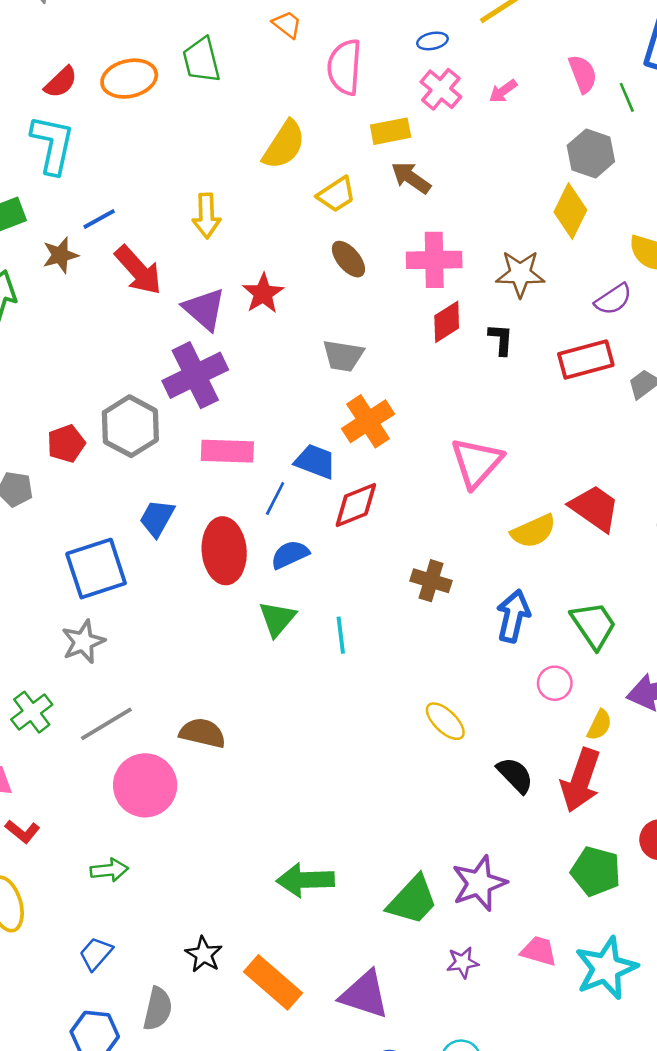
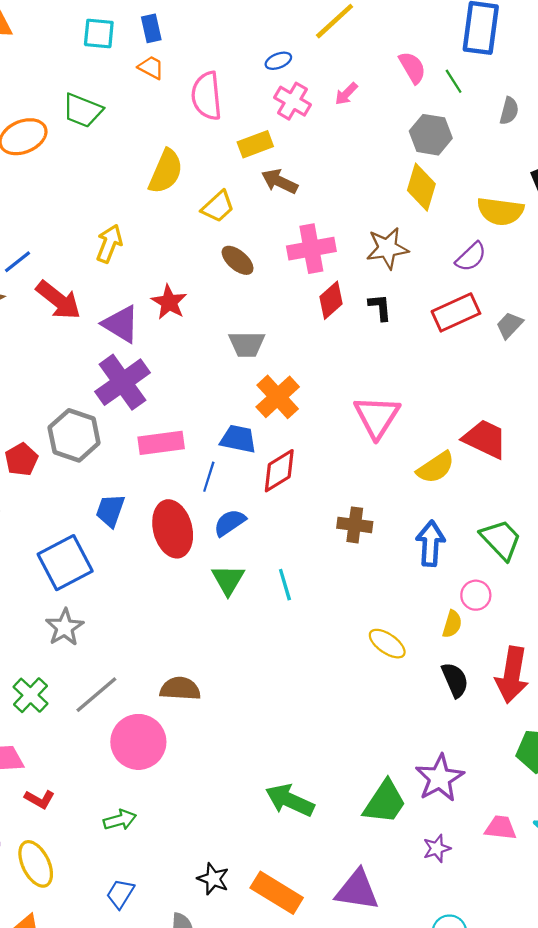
green trapezoid: (201, 60) -> (82, 110), turned -45
yellow arrow: (206, 216) -> (109, 244), turned -147
yellow semicircle: (599, 725) -> (452, 624), moved
black semicircle: (515, 775) -> (455, 680), turned 30
green arrow: (305, 880) -> (290, 800), turned 36

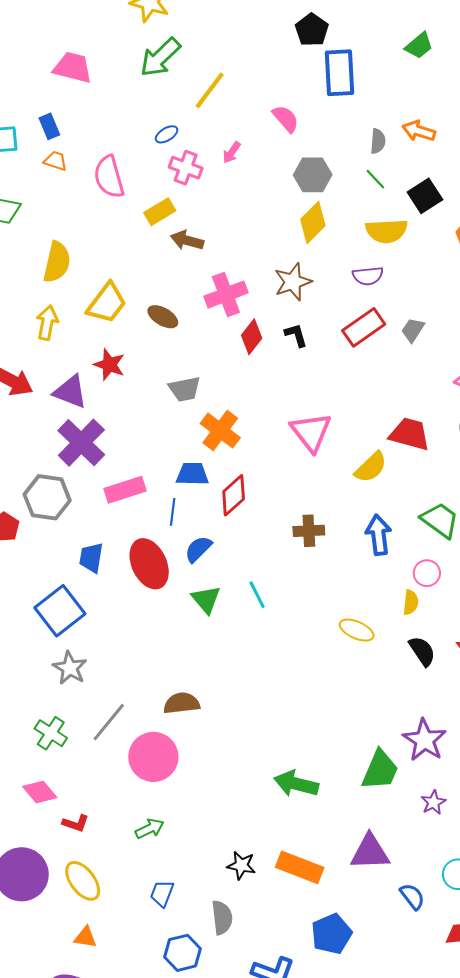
green line: (454, 81) -> (375, 179), moved
yellow semicircle: (166, 171) -> (57, 262), moved
yellow diamond: (421, 187) -> (313, 223), turned 39
yellow trapezoid: (218, 207) -> (107, 303), moved, size x1.4
purple semicircle: (471, 257) -> (368, 276), turned 48

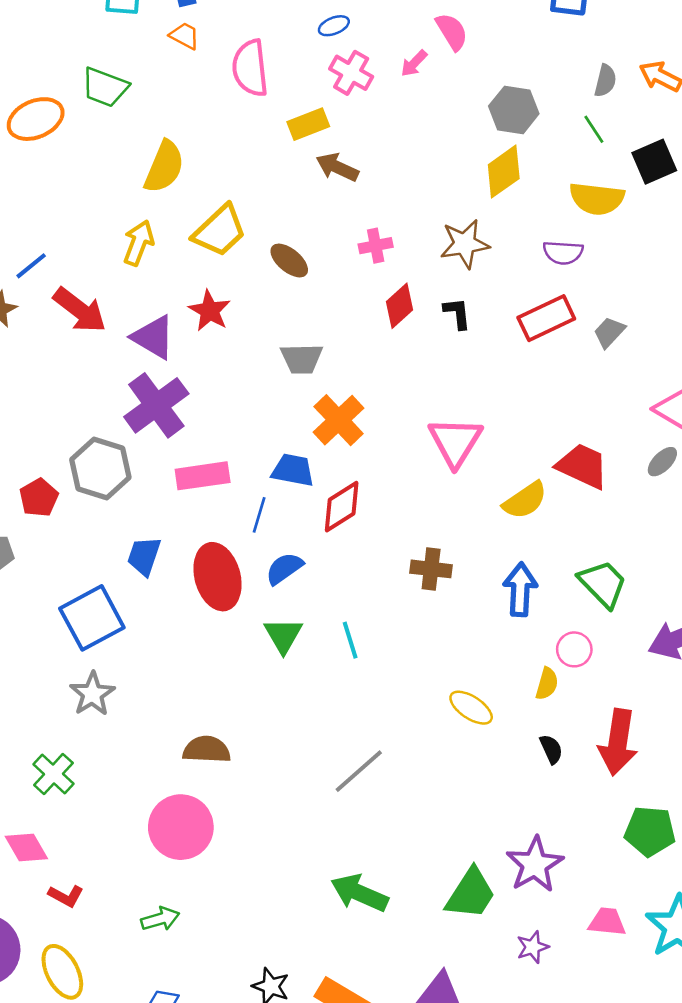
pink semicircle: (286, 119) -> (452, 32), moved
pink cross: (226, 295) -> (376, 246), size x0.6
black semicircle: (422, 651) -> (551, 749), size x0.7
brown semicircle: (182, 703) -> (207, 750), moved
gray line: (109, 722) -> (359, 771), moved

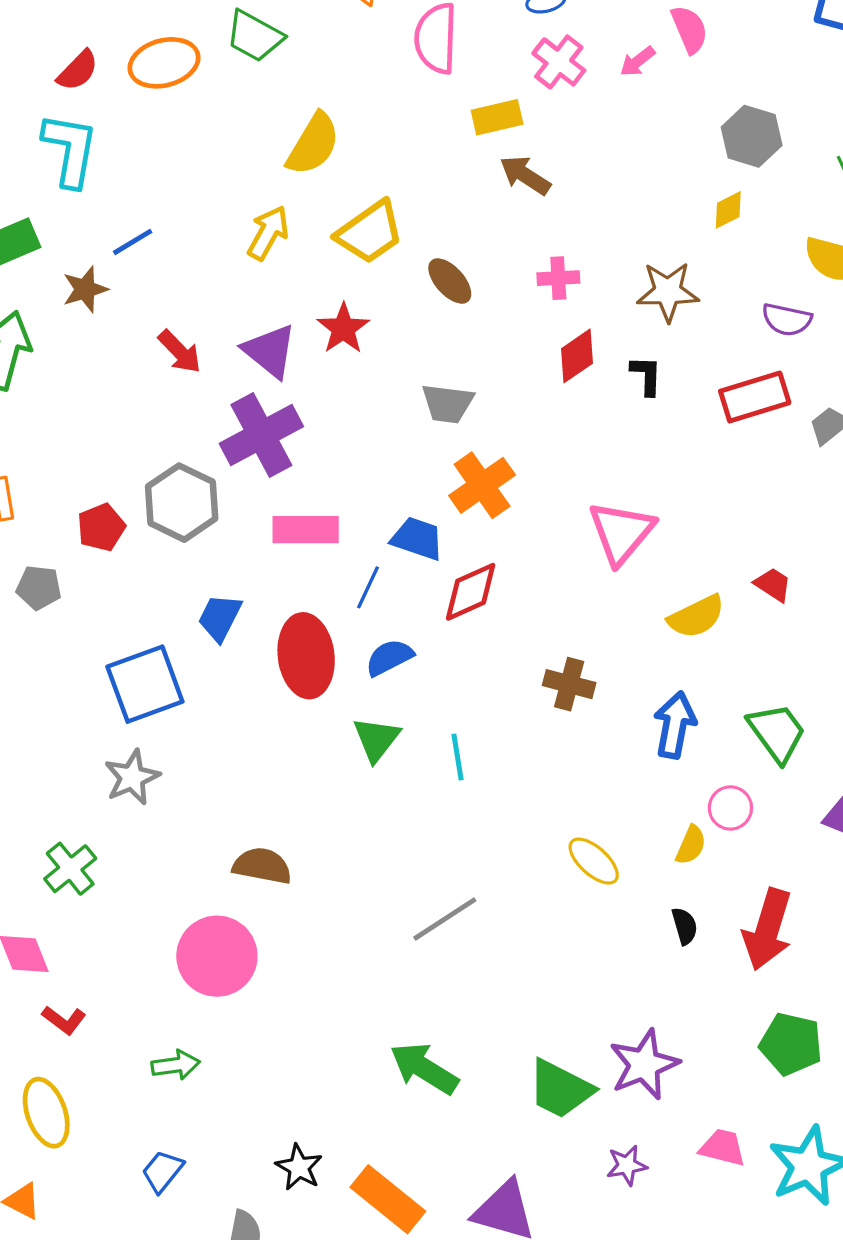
yellow diamond: (504, 172) -> (728, 210), size x0.6
red arrow: (80, 310) -> (180, 352), moved, size x0.7
red trapezoid: (582, 466) -> (773, 585), size x0.6
green trapezoid: (471, 894) -> (560, 1089), turned 76

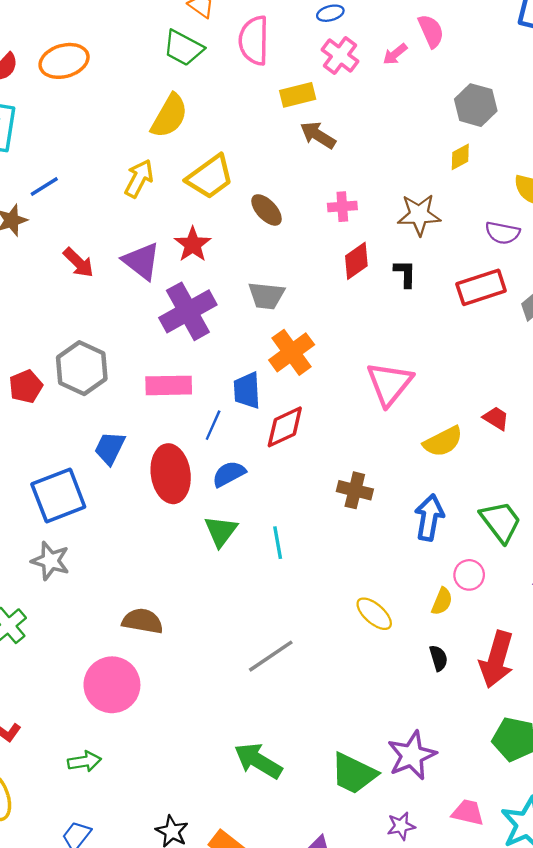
green trapezoid: (255, 36) -> (183, 48), moved
purple cross: (261, 435) -> (188, 311), moved
blue trapezoid: (417, 539) -> (247, 390), turned -111
gray star: (132, 777) -> (50, 561), turned -30

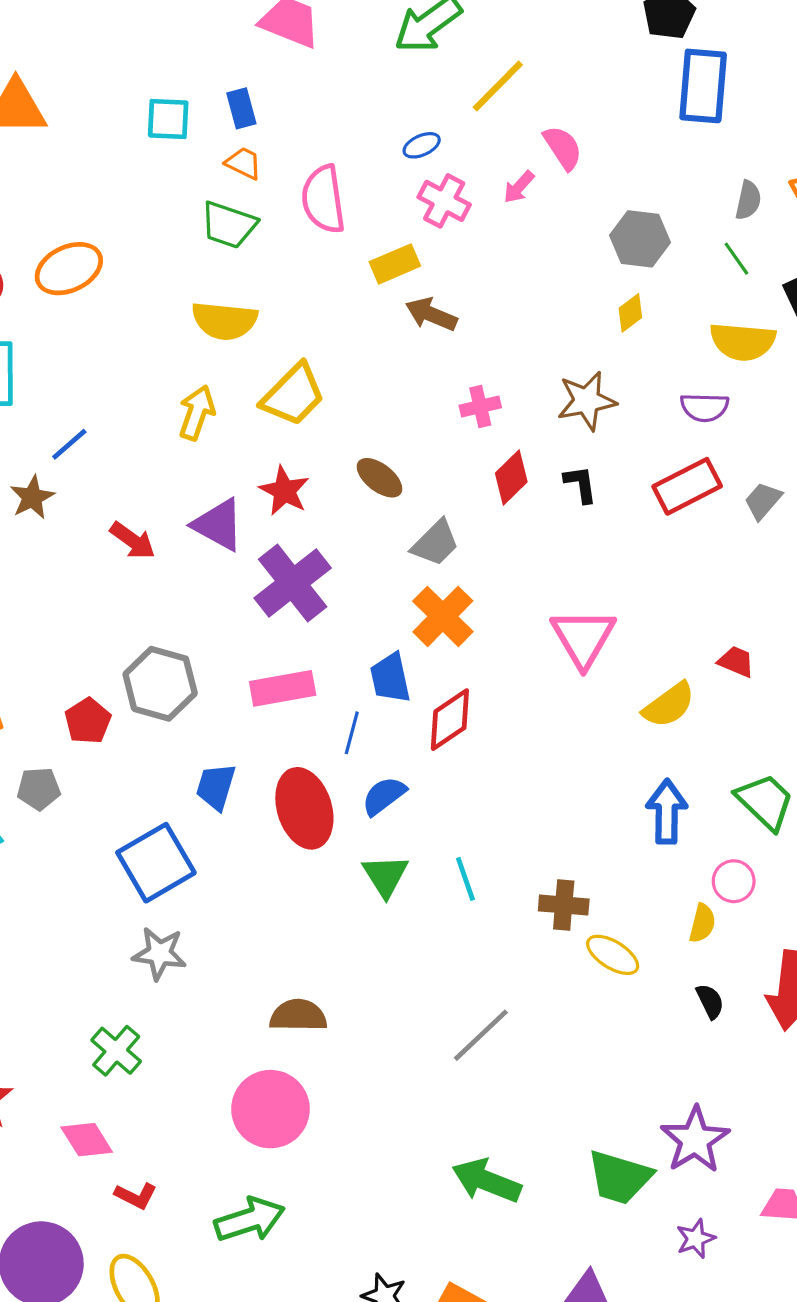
yellow semicircle: (169, 116) -> (225, 321), turned 75
brown ellipse: (267, 210) -> (380, 478), moved
gray trapezoid: (266, 296) -> (435, 543), moved, turned -42
brown cross: (355, 490) -> (564, 905), moved
green arrow: (84, 761) -> (250, 1220), size x1.5

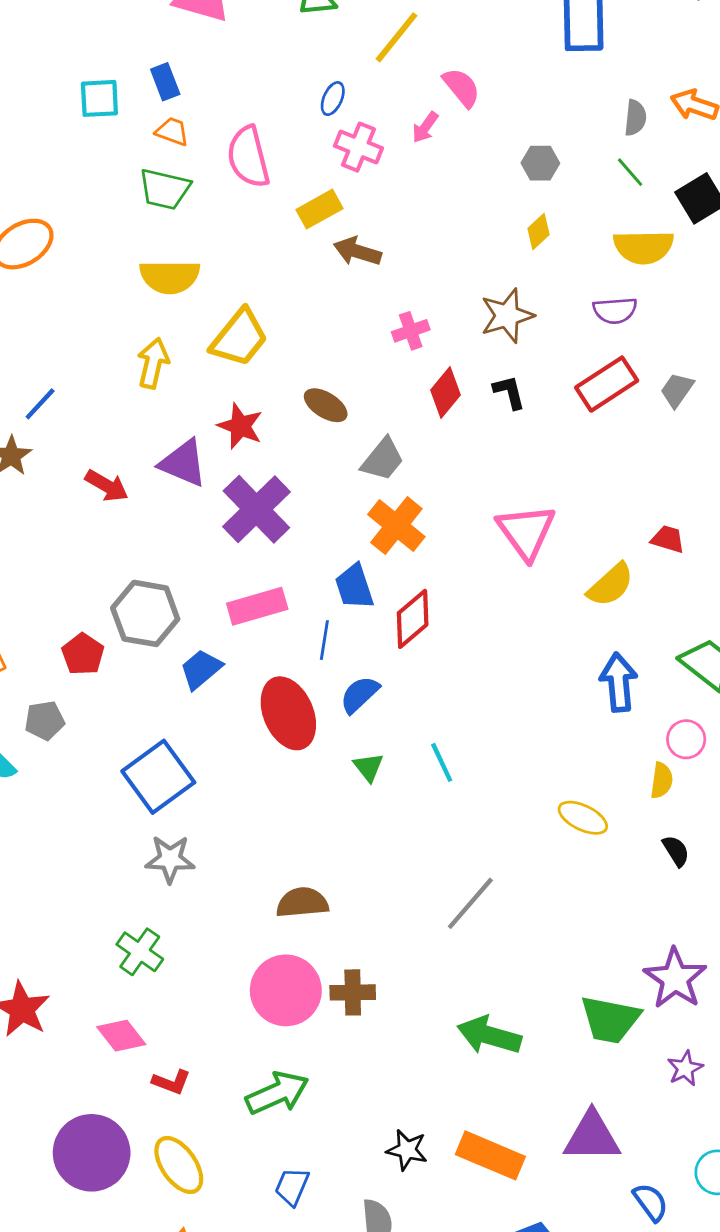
blue ellipse: (422, 145) -> (333, 99), turned -36
gray hexagon: (640, 239) -> (540, 163), size x0.7
blue trapezoid: (216, 787) -> (201, 669), moved, turned 39
green triangle: (385, 876) -> (368, 767), size x0.7
brown cross: (564, 905) -> (353, 992), moved

